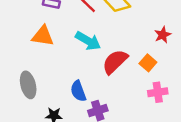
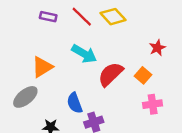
orange triangle: (43, 36) -> (42, 67), moved, turned -40
gray ellipse: (28, 85) -> (25, 97), turned 65

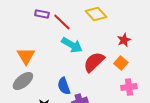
red line: (82, 17) -> (62, 22), moved
red star: (157, 48) -> (124, 40), moved
orange triangle: (42, 67) -> (26, 56), moved, turned -30

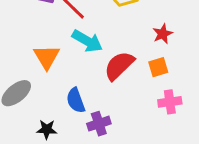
orange triangle: (26, 56) -> (47, 57), moved
orange square: (121, 63) -> (158, 67), turned 32

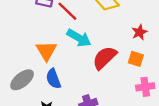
orange square: (158, 67) -> (136, 59), turned 35
blue semicircle: (76, 100) -> (53, 79), moved

